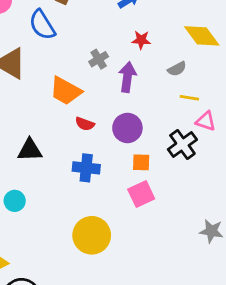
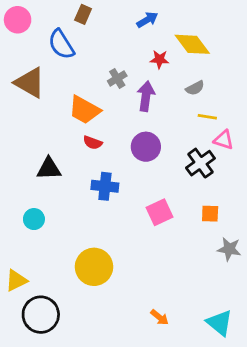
yellow diamond: (202, 36) -> (192, 44), moved
red semicircle: (85, 124) -> (93, 143), moved
orange square: (141, 162) -> (210, 214), moved
yellow circle: (92, 235) -> (94, 267), moved

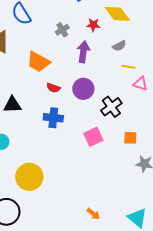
gray cross: (117, 78) -> (62, 30), moved
red semicircle: (93, 143) -> (53, 88), moved
black cross: (200, 163) -> (111, 107), moved
yellow circle: (94, 267) -> (29, 177), moved

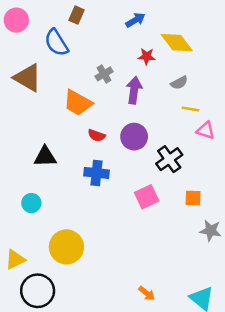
gray cross: (62, 30) -> (104, 74), moved

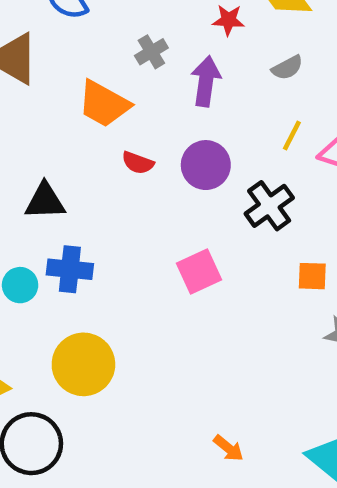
yellow line: (191, 109) -> (292, 136), moved, turned -72
blue cross: (97, 173) -> (70, 269), moved
pink square: (147, 197) -> (199, 271), moved

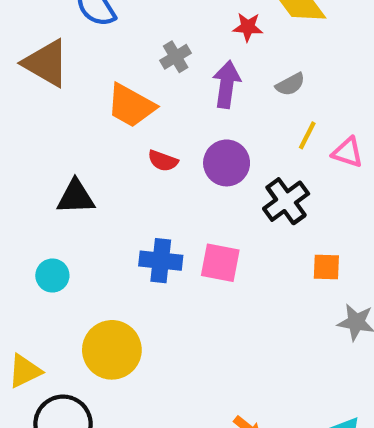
gray semicircle: (287, 68) -> (290, 84), moved
blue cross: (70, 269) -> (161, 261), moved
pink square: (199, 271) -> (220, 263), turned 36

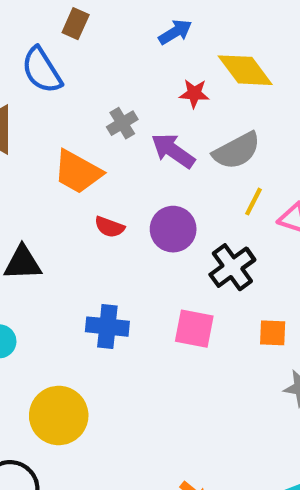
purple arrow: (227, 84) -> (173, 151), turned -63
gray semicircle: (290, 84) -> (237, 151), size x1.6
pink square: (220, 263) -> (194, 329), moved

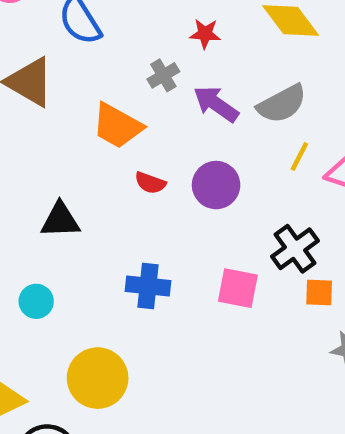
red star: (194, 93) -> (205, 34), moved
black cross: (232, 267) -> (295, 249), moved

